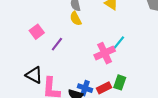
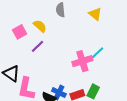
yellow semicircle: (76, 19) -> (40, 26), moved, turned 152

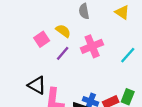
pink cross: (82, 61) -> (92, 46), moved

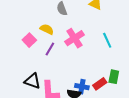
cyan line: (128, 55) -> (107, 40), turned -56

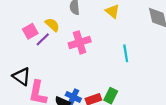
cyan line: (107, 40) -> (126, 53), moved
purple line: (50, 49) -> (43, 39), moved

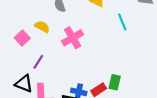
purple line: (43, 39) -> (38, 62), moved
cyan line: (126, 53) -> (122, 22), moved

